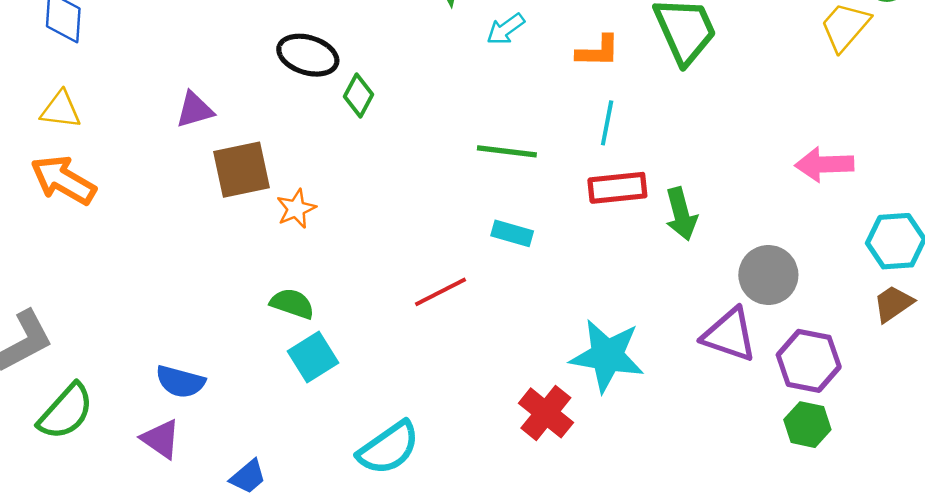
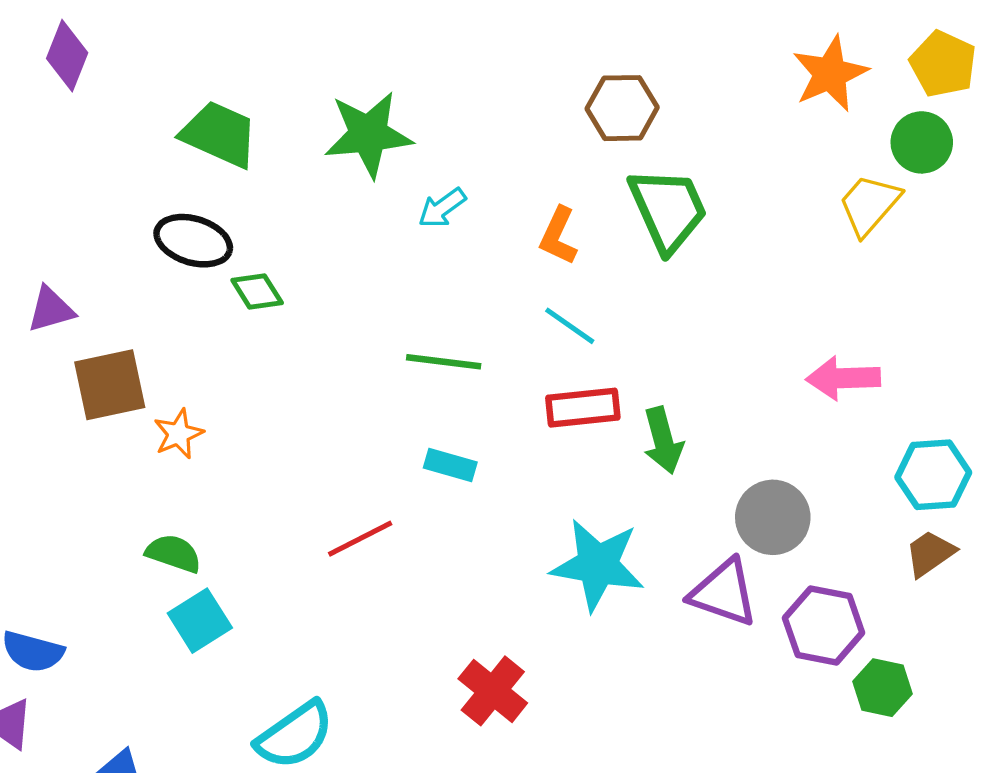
orange L-shape: (598, 51) -> (558, 236), turned 114
green diamond: (359, 95) -> (257, 291), turned -60
cyan line: (607, 123) -> (570, 326), turned -66
cyan star: (607, 356) -> (598, 565), moved
green hexagon: (807, 425) -> (882, 688), moved

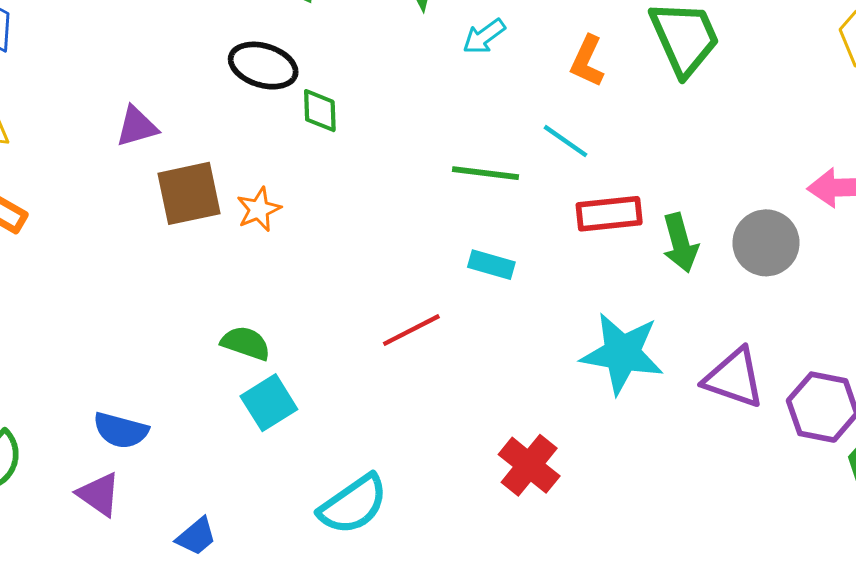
green diamond: (257, 291) -> (320, 111), turned 30
cyan line: (570, 326) -> (565, 141), moved
orange star: (178, 434) -> (259, 209), moved
gray circle: (773, 517) -> (766, 243), moved

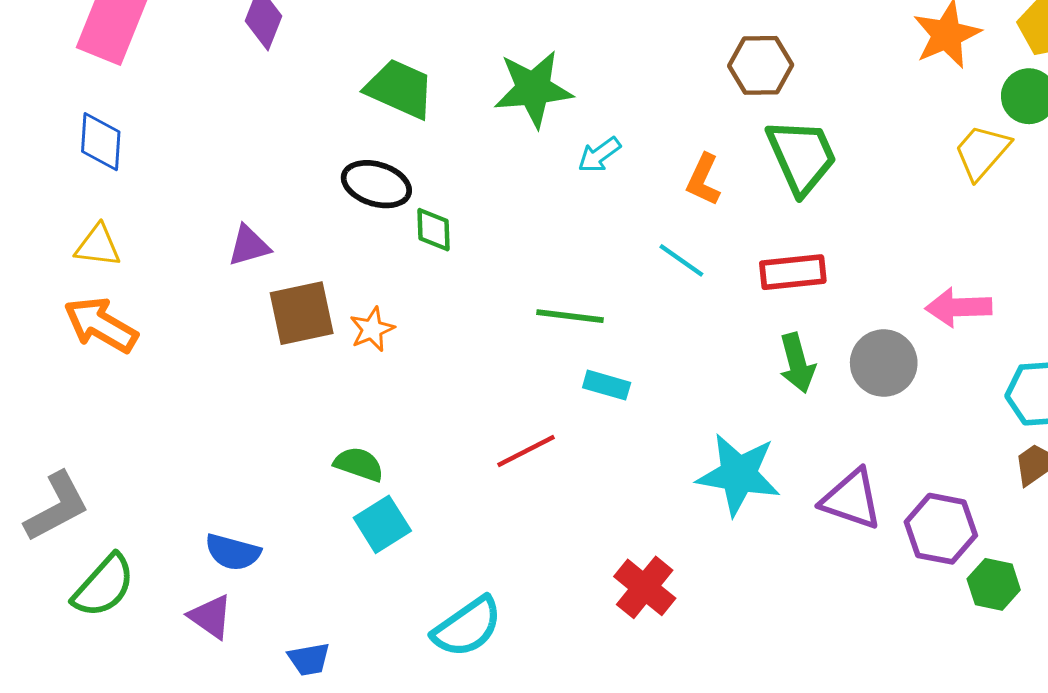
green line: (485, 173) -> (570, 316), moved
red rectangle: (609, 214) -> (793, 272), moved
blue trapezoid: (196, 536) -> (309, 659), turned 30

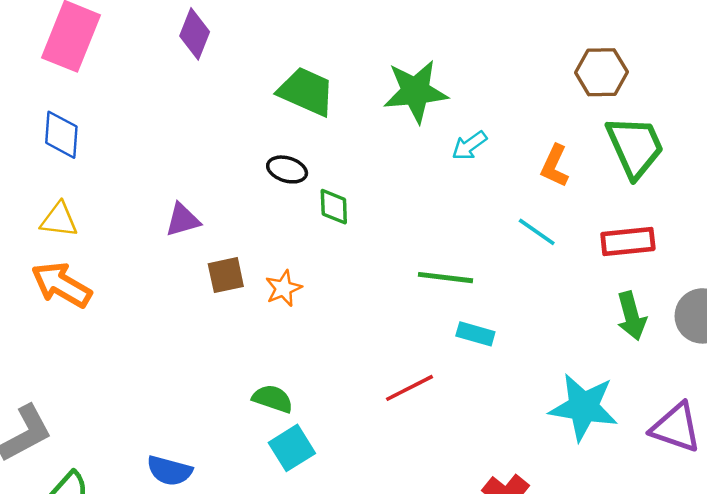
black ellipse: (376, 184) -> (287, 169), size x0.7
brown square: (302, 313) -> (226, 275), size x0.7

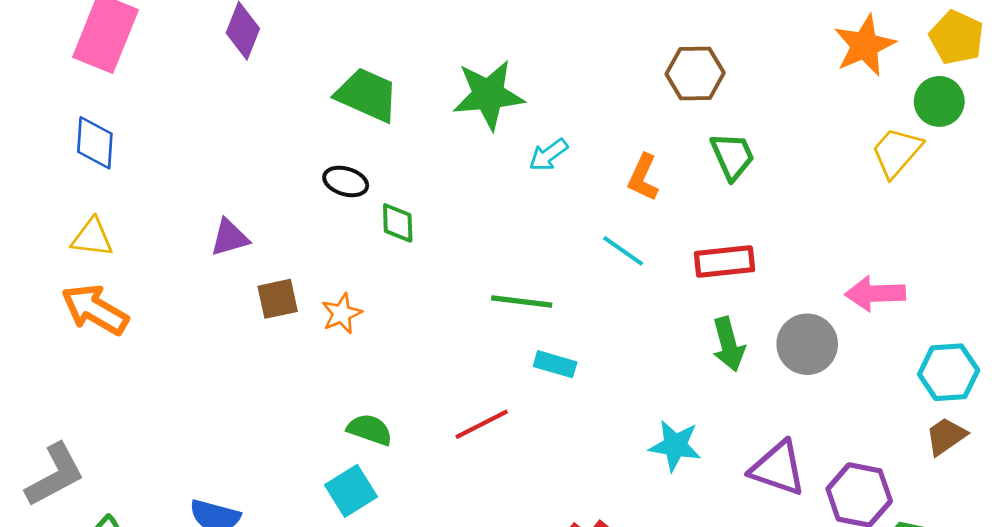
green trapezoid: (635, 147) -> (732, 156), size x0.7
green semicircle: (273, 399) -> (370, 430), moved
cyan star: (583, 407) -> (675, 446), size x0.7

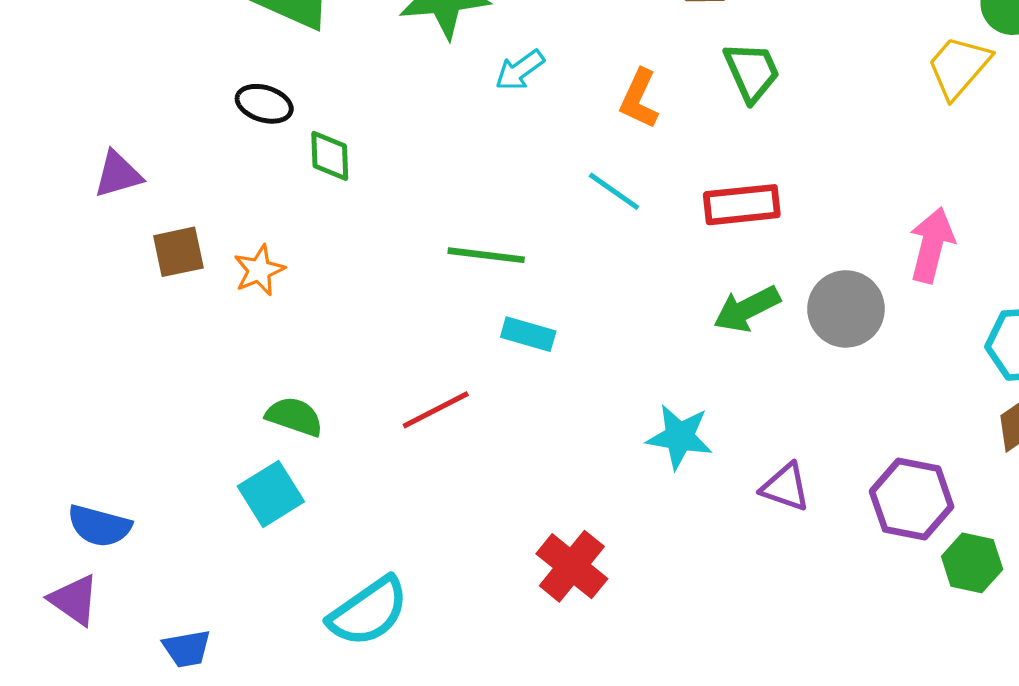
pink arrow: (875, 294) -> (932, 245), turned 106
green arrow: (728, 344) -> (747, 309), turned 78
purple triangle: (778, 468) -> (785, 487), moved, size x0.7

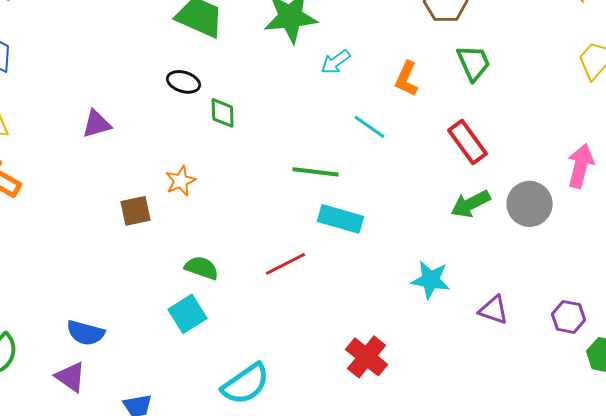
cyan line: (614, 191) -> (370, 127), moved
red rectangle: (742, 205) -> (468, 142), turned 60
brown square: (178, 252) -> (136, 211), moved
cyan rectangle: (528, 334) -> (341, 219), size x1.4
purple hexagon: (912, 499) -> (569, 317), size x0.7

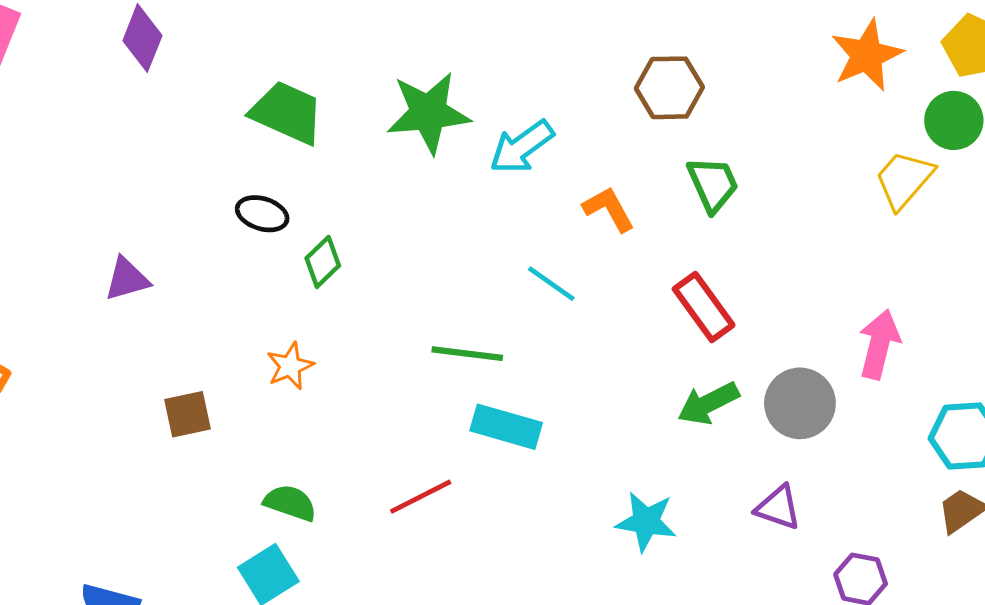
cyan arrow: (336, 62) -> (522, 147), moved, size x1.4
orange L-shape: (407, 79) -> (609, 209), turned 126
green diamond: (223, 113) -> (323, 262), turned 48
orange star: (181, 181) -> (290, 366), moved
purple triangle: (494, 310) -> (778, 508), moved

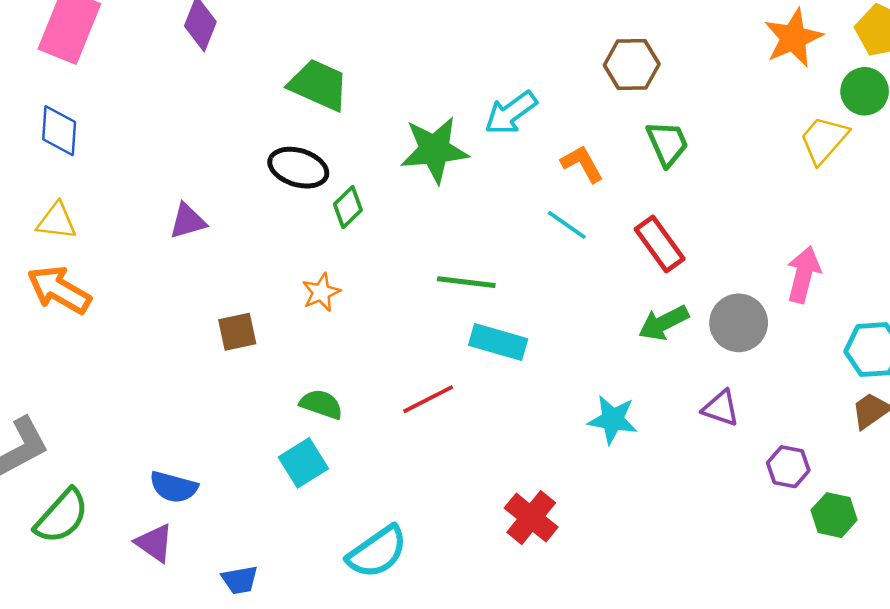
green star: (428, 113) -> (434, 150), moved
black ellipse: (262, 214) -> (298, 168), size x1.4
cyan line: (551, 284) -> (567, 225), moved

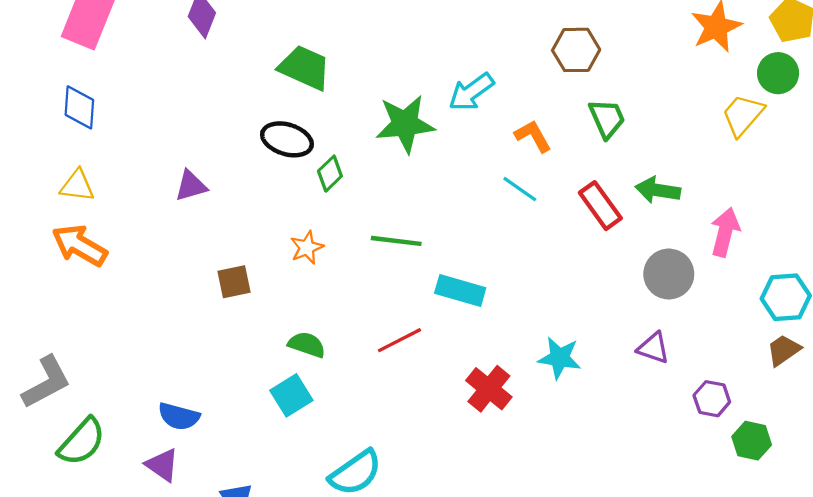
green line: (466, 282) -> (396, 241), moved
green arrow: (664, 323) -> (658, 190), moved, turned 36
red cross: (531, 518) -> (489, 389), moved

